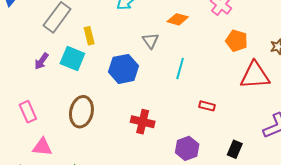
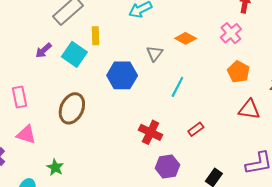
red triangle: (255, 75) -> (249, 109), size x0.7
red rectangle: (207, 106) -> (196, 129), turned -63
red cross: (143, 122) -> (151, 132), moved

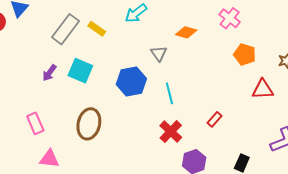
yellow rectangle: (96, 36) -> (97, 29), moved, turned -42
cyan line: (177, 87) -> (169, 93), moved, turned -30
red cross: (151, 132) -> (171, 132), turned 30

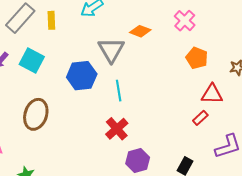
yellow rectangle: (97, 29) -> (51, 20), turned 48
gray triangle: (159, 53) -> (111, 50), size x1.6
red rectangle: (214, 119) -> (200, 118), moved

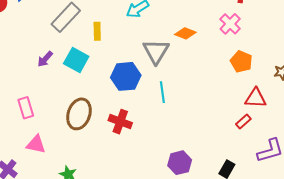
yellow rectangle: (51, 20) -> (97, 31), moved
red cross: (117, 129) -> (120, 122), moved, turned -30

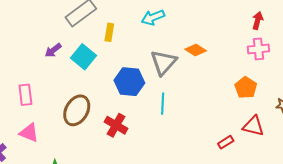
pink cross: (230, 24) -> (258, 49), moved, turned 30
red rectangle: (243, 122) -> (226, 142), moved

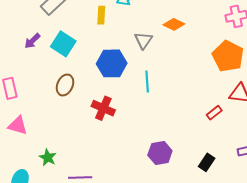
yellow rectangle: (109, 32) -> (101, 15), moved
gray triangle: (164, 62) -> (143, 40), size x0.7
orange pentagon: (246, 88) -> (228, 56), size x1.4
brown ellipse: (77, 110) -> (65, 85), moved, size x0.7

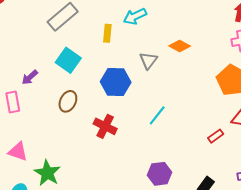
purple arrow: (32, 41) -> (30, 77), moved
cyan line: (147, 82) -> (157, 115), moved, turned 40
pink triangle: (18, 126) -> (18, 152), moved
green star: (48, 157) -> (47, 173), size x1.5

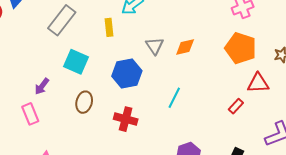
orange diamond: (180, 46) -> (185, 47), moved, turned -30

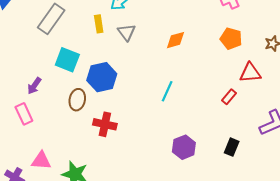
gray triangle: (155, 46) -> (127, 32), moved
orange pentagon: (241, 48) -> (231, 39), size x0.7
blue hexagon: (127, 74) -> (102, 77), moved
red cross: (126, 119) -> (105, 124), moved

